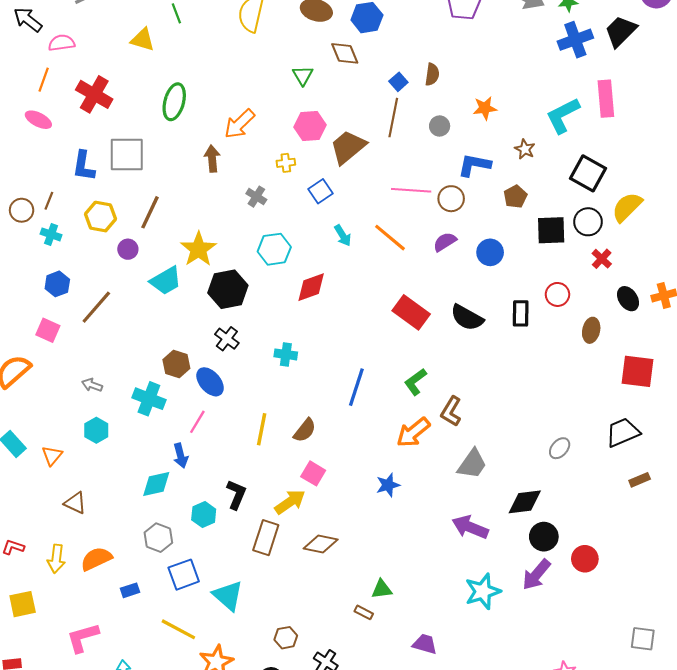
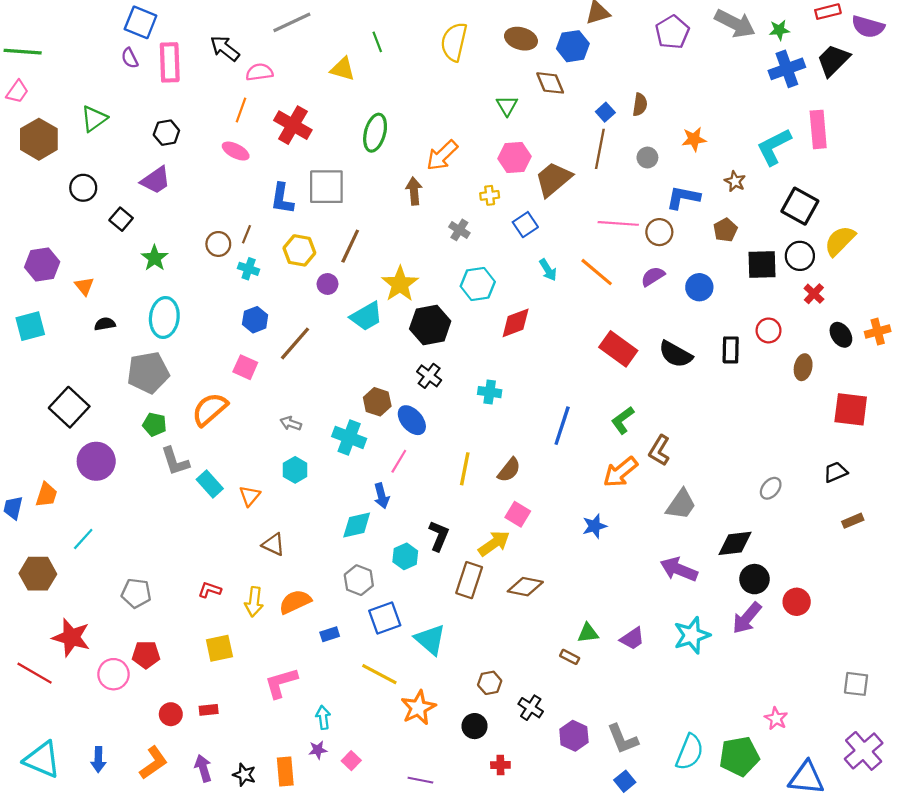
black trapezoid: (623, 432) -> (836, 472), size x0.7
purple trapezoid: (425, 644) -> (632, 639), moved, turned 130

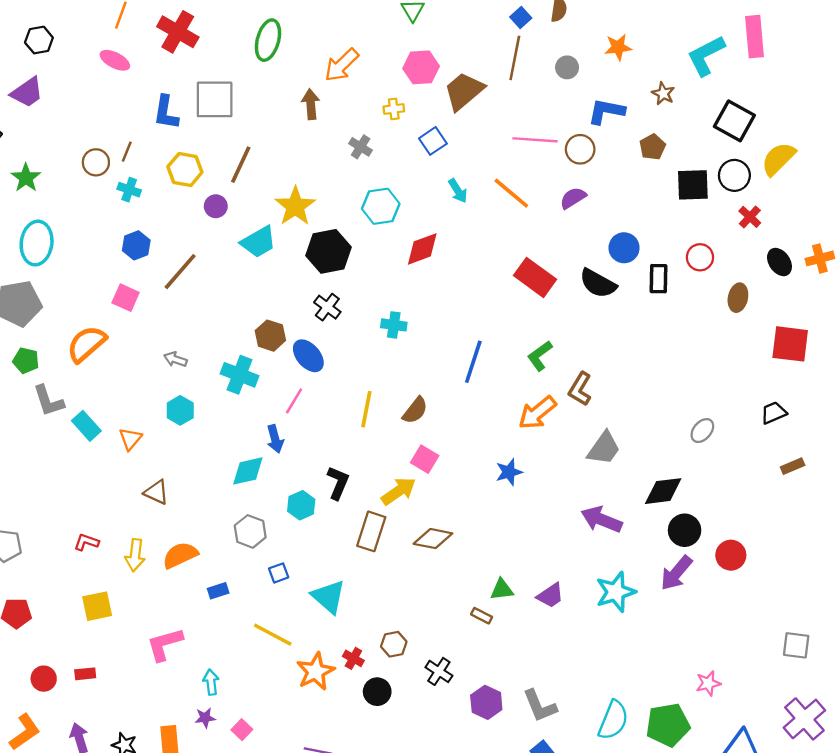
blue circle: (699, 287) -> (624, 248), moved
blue square: (385, 618) -> (279, 573), size x0.6
pink star: (776, 719) -> (708, 683), turned 30
red cross: (500, 765) -> (353, 658), moved, turned 30

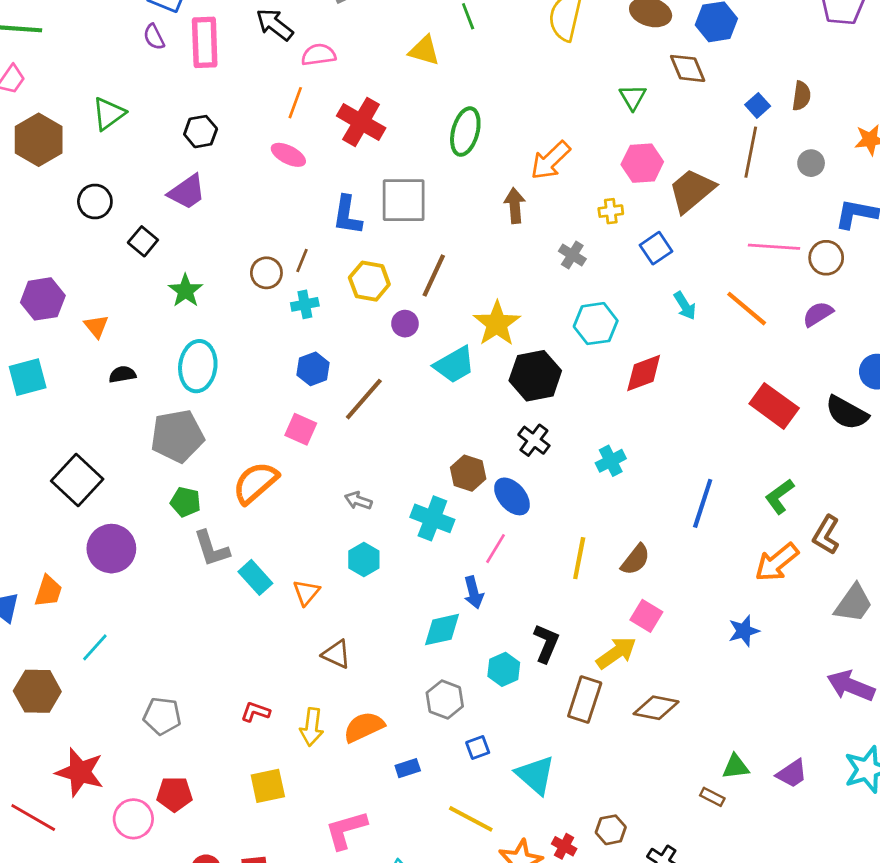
cyan cross: (129, 190) -> (305, 304), turned -30
cyan cross: (394, 325) -> (611, 461), turned -35

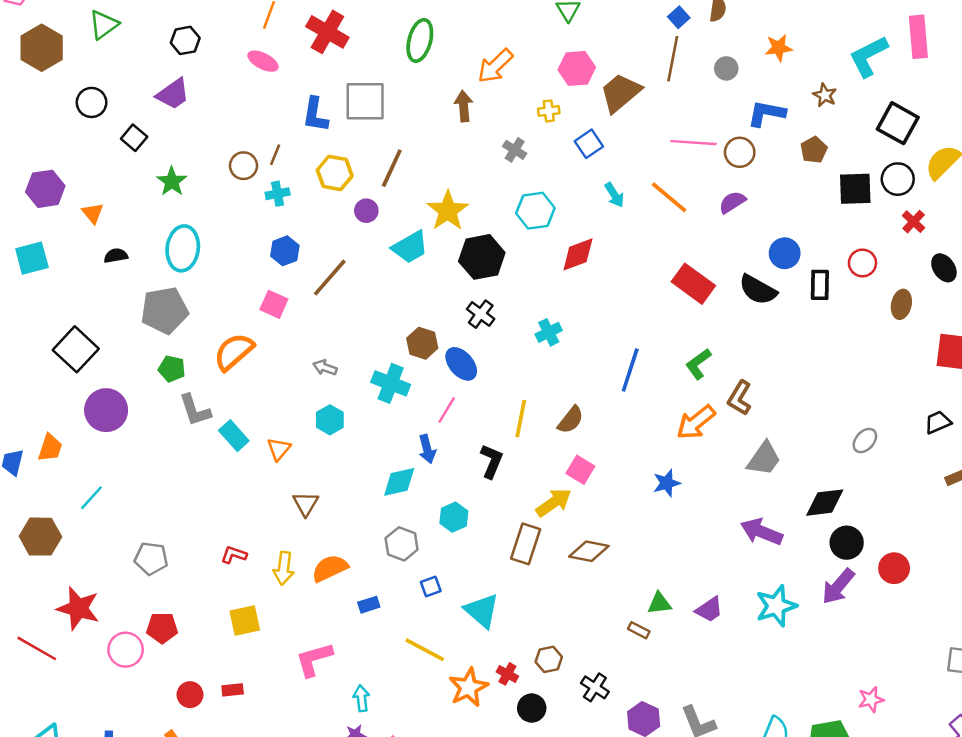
black L-shape: (546, 643) -> (492, 461), moved
brown triangle: (336, 654) -> (306, 504), turned 36

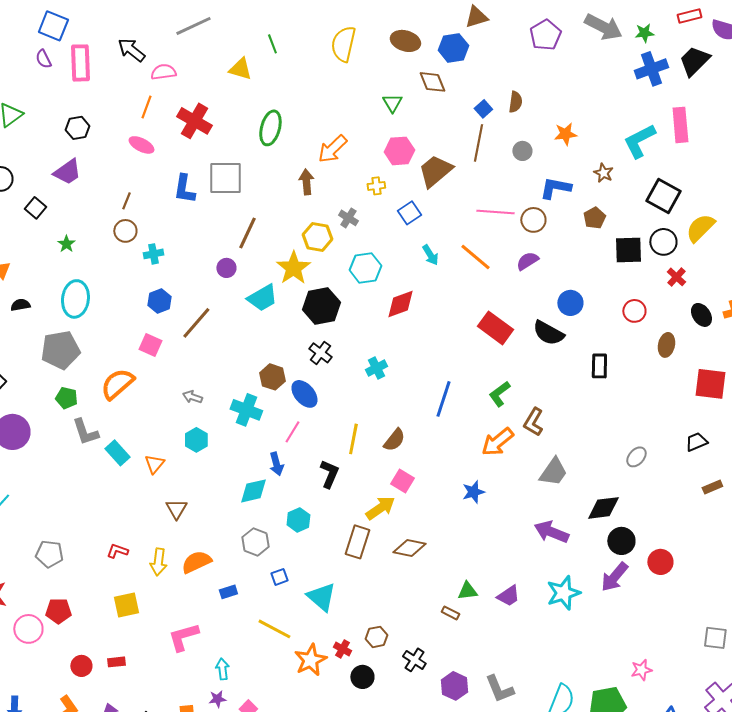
brown line: (275, 155) -> (126, 201), moved
yellow hexagon: (335, 173) -> (317, 237), moved
green star: (172, 182) -> (66, 244), size x0.7
black rectangle: (820, 285) -> (599, 366), moved

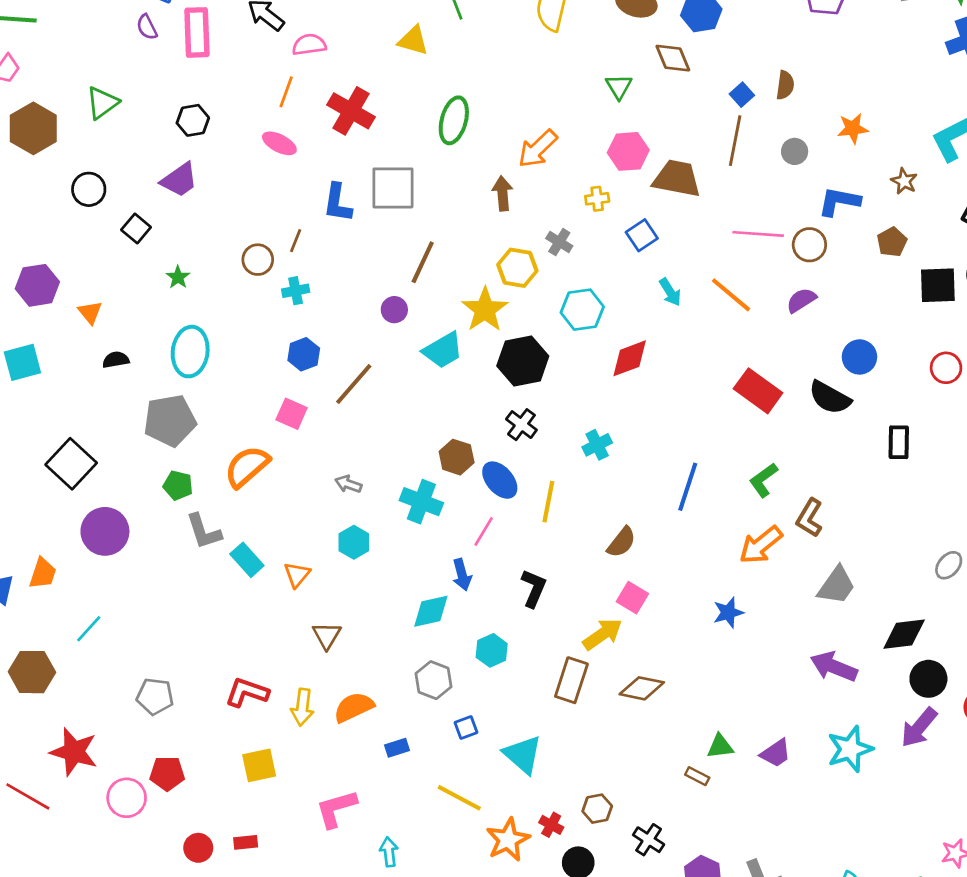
brown trapezoid: (435, 171) -> (677, 178), turned 51
brown line: (126, 201) -> (296, 241), moved
yellow line: (353, 439) -> (548, 502), moved
red L-shape: (117, 551) -> (247, 692), size x1.5

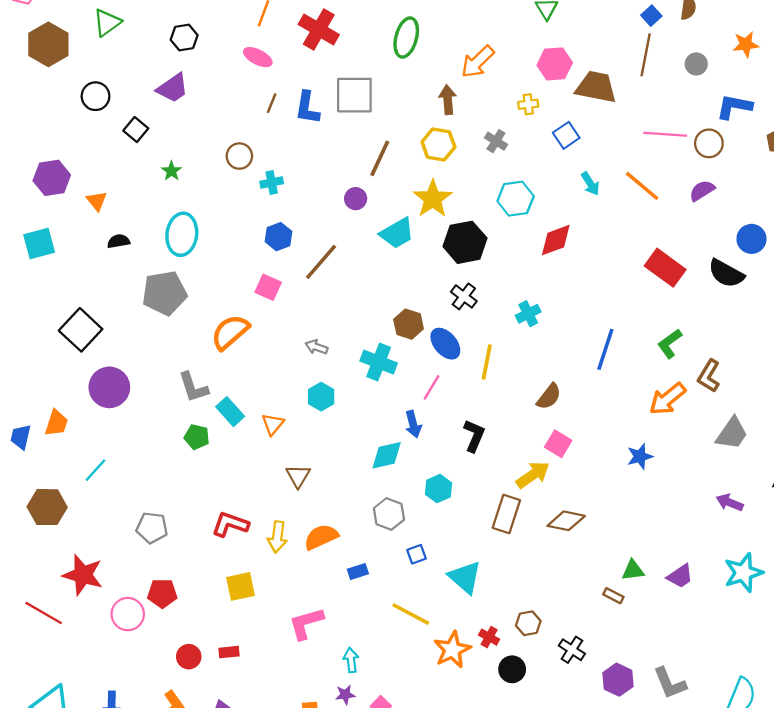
brown line: (296, 241) -> (272, 103), moved
yellow hexagon: (517, 268) -> (438, 145), moved
green pentagon: (178, 485) -> (197, 437), moved
purple arrow: (834, 667) -> (730, 502), size x0.7

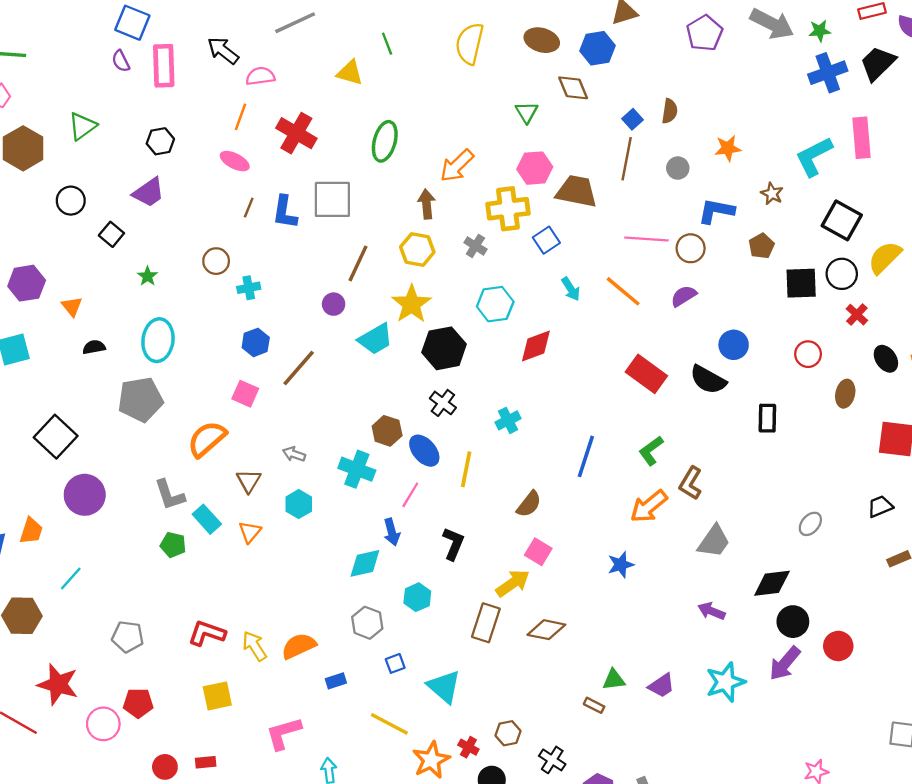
yellow cross: (528, 104) -> (508, 209), size x2.0
brown triangle: (298, 476) -> (249, 481), moved
yellow arrow: (277, 537) -> (254, 646), turned 140

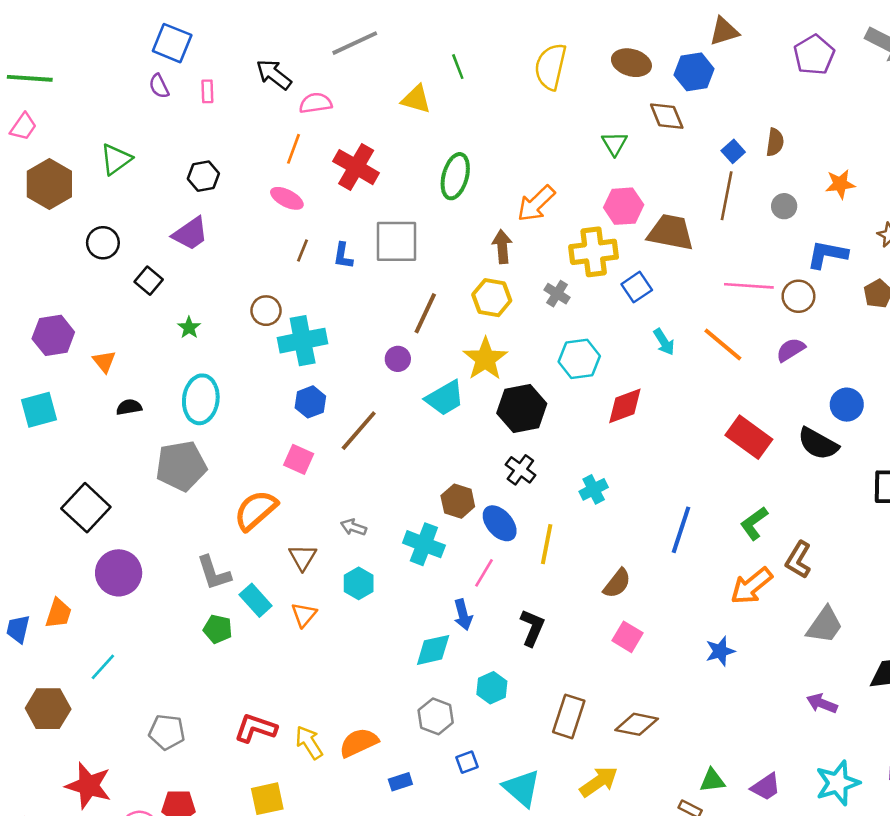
pink rectangle: (164, 66) -> (207, 91), size x0.5
blue L-shape: (285, 212) -> (343, 256), size x0.7
cyan cross: (249, 288) -> (303, 341), size x1.8
yellow arrow: (513, 583) -> (599, 782), moved

